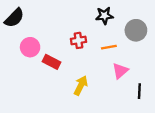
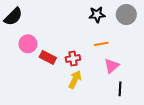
gray circle: (136, 30) -> (126, 15), moved
red cross: (78, 40) -> (73, 58), moved
black line: (139, 91) -> (120, 89), moved

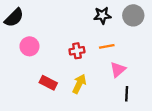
red rectangle: (48, 57) -> (48, 83), moved
red cross: (73, 58) -> (77, 51), moved

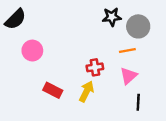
gray circle: (133, 15) -> (138, 26), moved
orange line: (107, 46) -> (127, 51), moved
red cross: (77, 51) -> (95, 67), moved

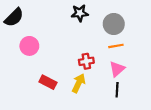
black star: (112, 17) -> (80, 13), moved
gray circle: (138, 26) -> (114, 24), moved
black line: (138, 102) -> (117, 90), moved

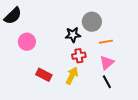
black star: (80, 13) -> (73, 35), moved
gray circle: (114, 24) -> (92, 22), moved
black line: (117, 90) -> (107, 82), turned -32

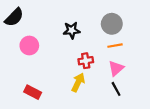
gray circle: (92, 22) -> (112, 24), moved
black star: (73, 35) -> (72, 30), moved
red rectangle: (44, 75) -> (33, 92), moved

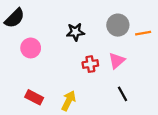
orange line: (115, 46) -> (143, 33), moved
pink triangle: (116, 68) -> (117, 61), moved
yellow arrow: (78, 82) -> (69, 101), moved

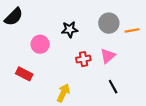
pink circle: (31, 48) -> (40, 44), moved
red rectangle: (34, 97) -> (24, 74), moved

